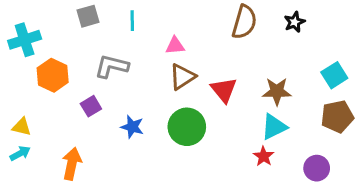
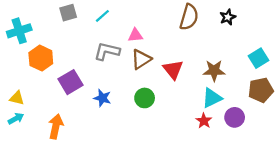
cyan line: (132, 21) -> (102, 16), turned 49
gray L-shape: (112, 66) -> (107, 51), moved
purple square: (91, 106) -> (70, 82), size x1.5
green circle: (187, 127) -> (145, 98), size x0.7
purple circle: (317, 168) -> (235, 117), moved

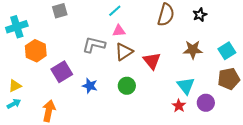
cyan line: (102, 16) -> (115, 11), moved
brown star: (214, 71) -> (193, 50), moved
yellow triangle: (17, 98) -> (15, 86), turned -40
cyan triangle: (212, 98) -> (186, 86), turned -42

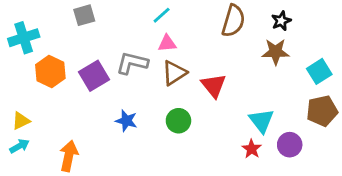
brown star: (193, 50) -> (276, 52), moved
purple square: (62, 72) -> (94, 76), moved

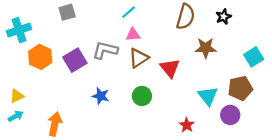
brown star: (276, 52) -> (206, 48), moved
brown pentagon: (322, 111) -> (240, 88), moved
red star: (252, 149) -> (187, 125), moved

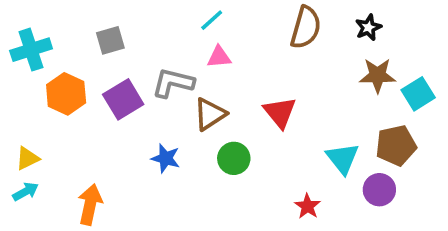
gray square: (67, 12) -> (110, 40), moved
brown star: (206, 48) -> (378, 75), moved
brown triangle: (139, 58) -> (210, 114), moved

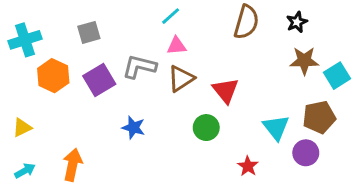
brown triangle: (210, 114) -> (181, 79), moved
green circle: (234, 158) -> (206, 128), moved
cyan arrow: (26, 192) -> (25, 171), moved

